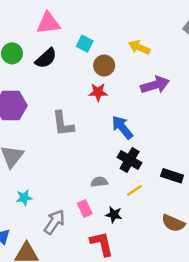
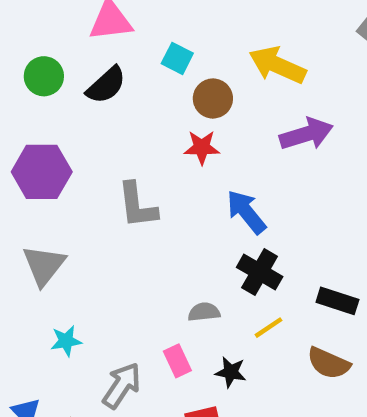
yellow arrow: (139, 47) -> (277, 65), size x1.4
brown semicircle: (173, 223) -> (329, 363), moved

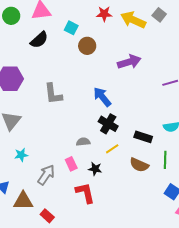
yellow arrow: (277, 65) -> (133, 20), moved
green circle: (44, 76) -> (11, 16), moved
red star: (202, 147) -> (104, 14), moved

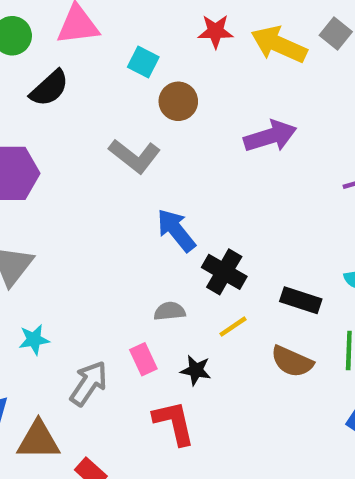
black semicircle: (39, 40) -> (49, 88), moved
gray L-shape: (53, 94) -> (135, 156), moved, turned -45
blue arrow: (102, 97) -> (176, 230), moved

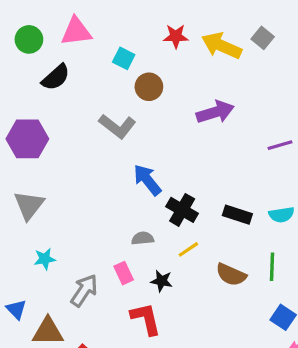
black rectangle: (301, 300) -> (237, 215), moved

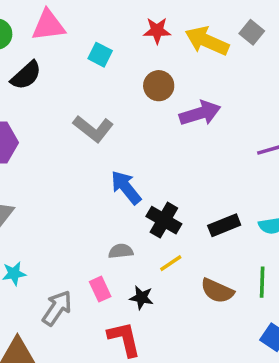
brown circle: (149, 87) -> (159, 86), moved
black rectangle: (237, 215) -> (224, 225), turned -40

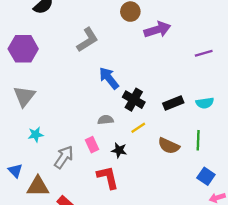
gray L-shape: (93, 129) -> (88, 40), turned -70

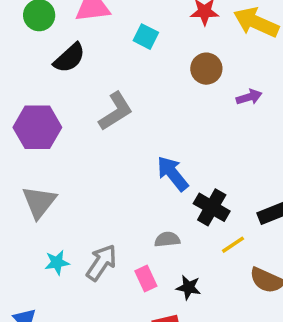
purple arrow: (157, 30) -> (249, 97), size x0.6
gray L-shape: (88, 40) -> (116, 111), moved
yellow line: (138, 128) -> (233, 245), moved
gray arrow: (64, 157) -> (101, 262), moved

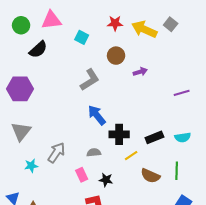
gray L-shape: (116, 111) -> (90, 80), moved
black cross: (212, 207) -> (119, 134), turned -30
gray arrow: (101, 262) -> (56, 153), moved

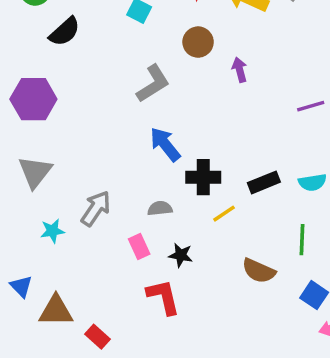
purple arrow: (140, 72) -> (240, 70), turned -88
brown semicircle: (150, 176) -> (259, 271), moved

